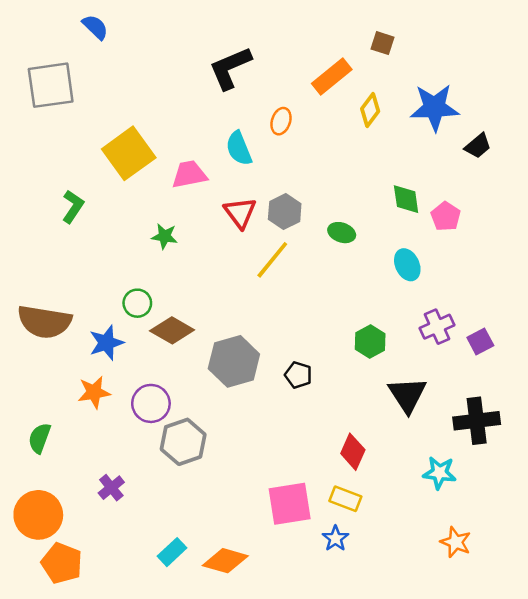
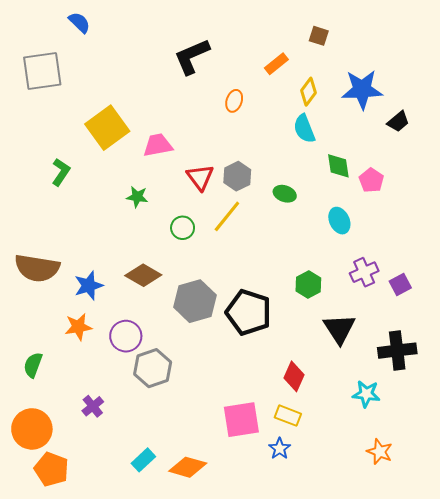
orange rectangle: (332, 77) -> (276, 64), size x0.7
cyan semicircle: (239, 148) -> (304, 129), moved
green circle: (137, 303) -> (183, 228), moved
black pentagon: (298, 375) -> (249, 312), size x2.0

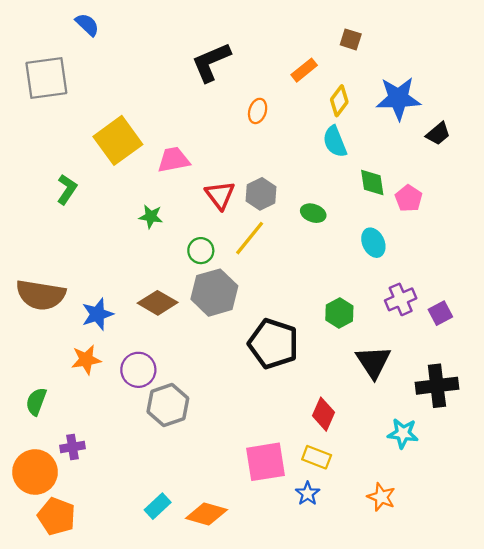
gray hexagon: (195, 301) -> (214, 293), moved
purple cross: (93, 406) -> (72, 447), moved, turned 30
orange star: (380, 452) -> (381, 497), moved

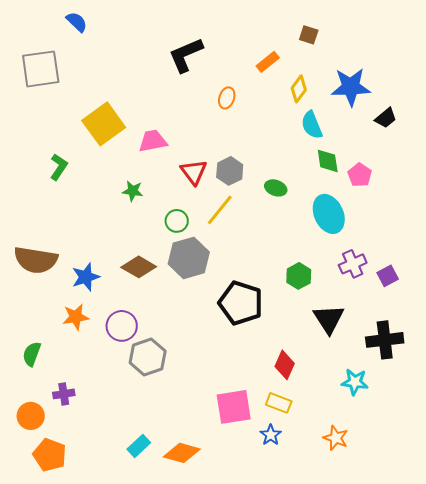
cyan semicircle: (335, 142) -> (312, 125), moved
cyan ellipse: (373, 243) -> (329, 214), size x1.5
orange circle: (35, 472) -> (31, 416), size x0.7

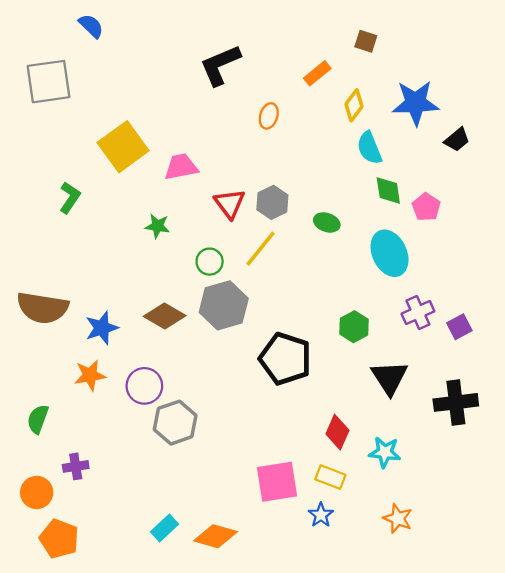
cyan star: (355, 382) -> (385, 452), moved

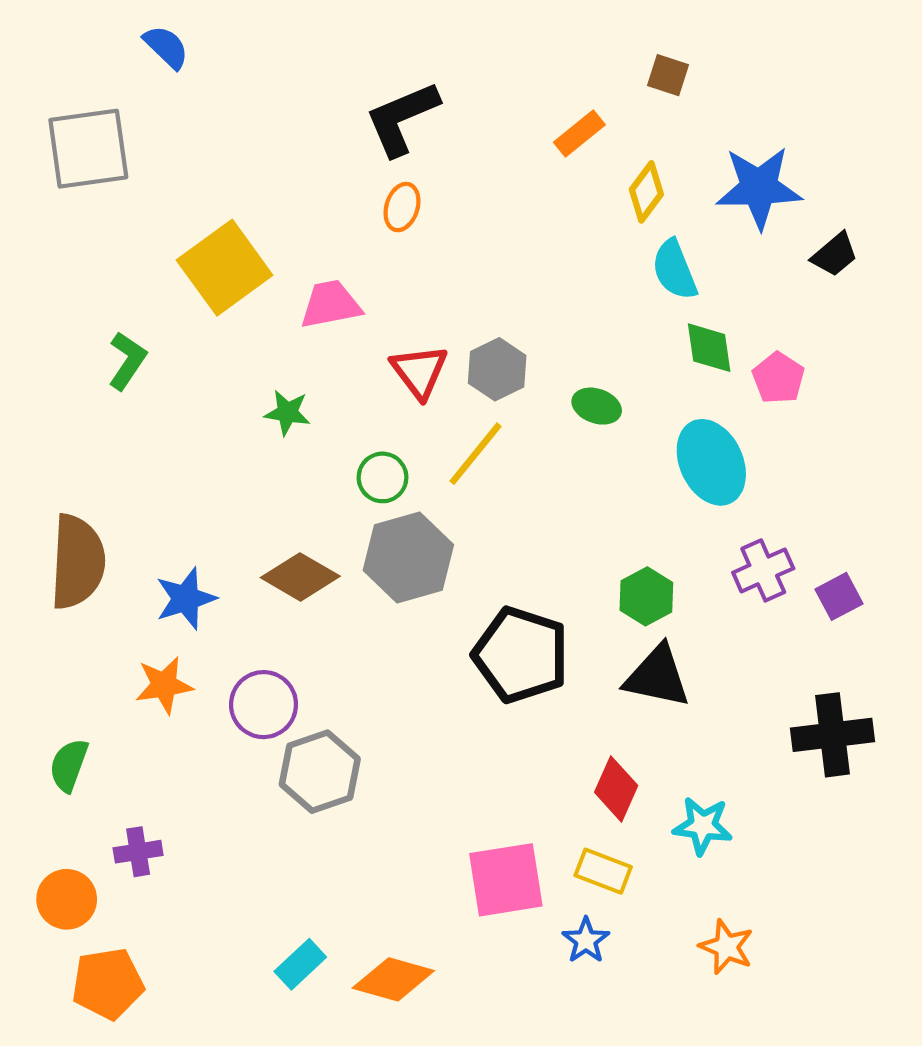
orange ellipse: (269, 116) -> (402, 207), moved
brown semicircle: (43, 308) -> (77, 562), turned -96
black triangle: (390, 378) -> (657, 676), moved, turned -45
orange pentagon: (59, 539) -> (108, 984), turned -30

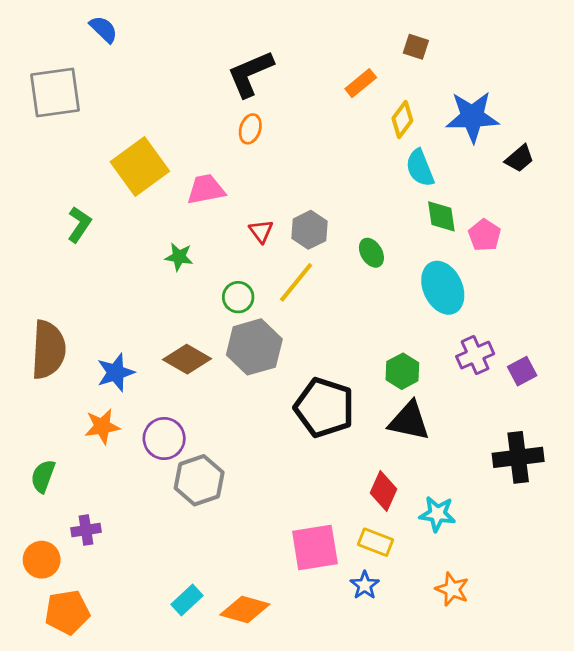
red triangle: (419, 371) -> (261, 231), size x0.7
green ellipse: (597, 406) -> (371, 253), turned 40

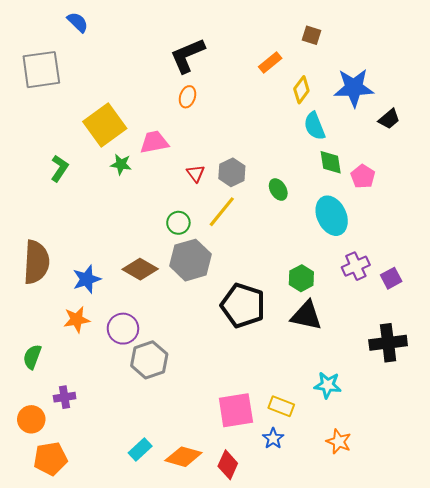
green star: (179, 257) -> (121, 164), moved
red diamond: (384, 491) -> (228, 465), moved

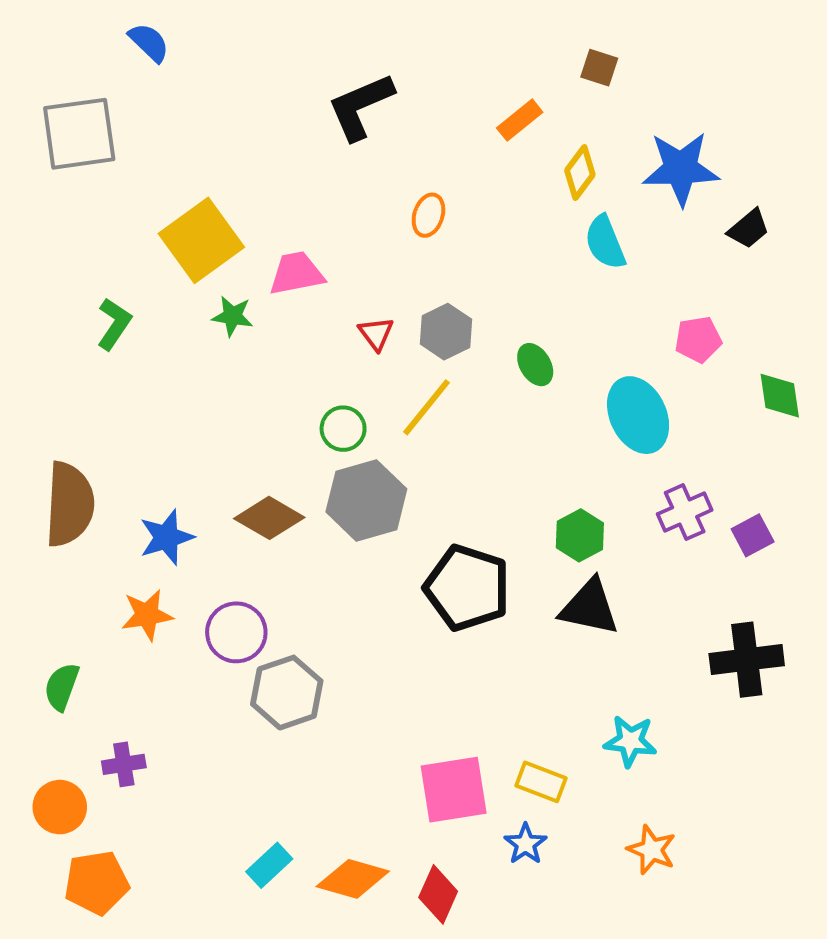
orange ellipse: (187, 97) -> (428, 215), moved
green diamond: (331, 162) -> (780, 396), moved
pink pentagon: (363, 176) -> (698, 339), turned 30

